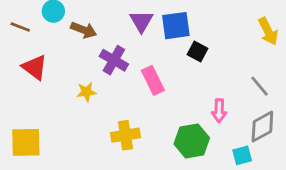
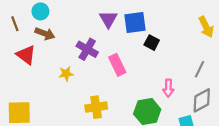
brown line: (20, 27) -> (15, 24), turned 48
brown arrow: (84, 30) -> (45, 34), moved
gray line: (260, 86) -> (200, 69), turned 66

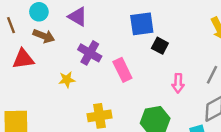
purple triangle: (108, 19) -> (78, 17), moved, turned -30
red triangle: (26, 55) -> (23, 59), turned -45
pink arrow: (168, 88) -> (178, 83), moved

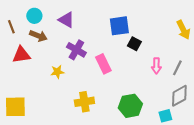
pink arrow: (178, 83) -> (156, 66), moved

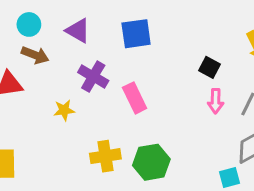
blue square: (119, 26) -> (136, 34), moved
black square: (134, 44) -> (210, 67), moved
green hexagon: (130, 106) -> (151, 162), moved

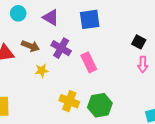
brown arrow: (35, 55) -> (30, 46), moved
yellow cross: (105, 156) -> (69, 101), turned 30

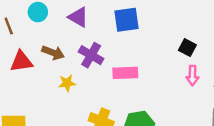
pink rectangle: (89, 62) -> (125, 73), turned -66

